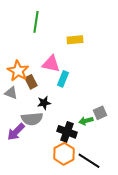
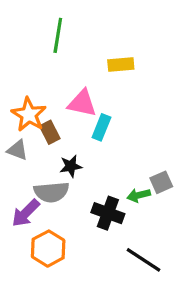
orange hexagon: (64, 154) -> (48, 249), moved

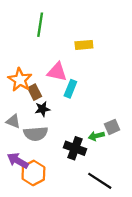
gray triangle: (17, 150) -> (13, 121), moved
black star: (71, 166) -> (42, 109), moved
purple arrow: (26, 213) -> (18, 161), moved, turned 75

